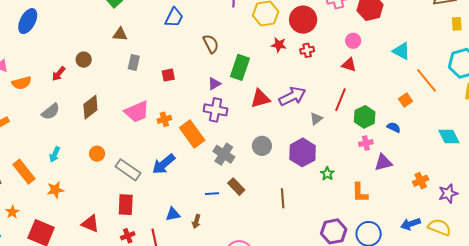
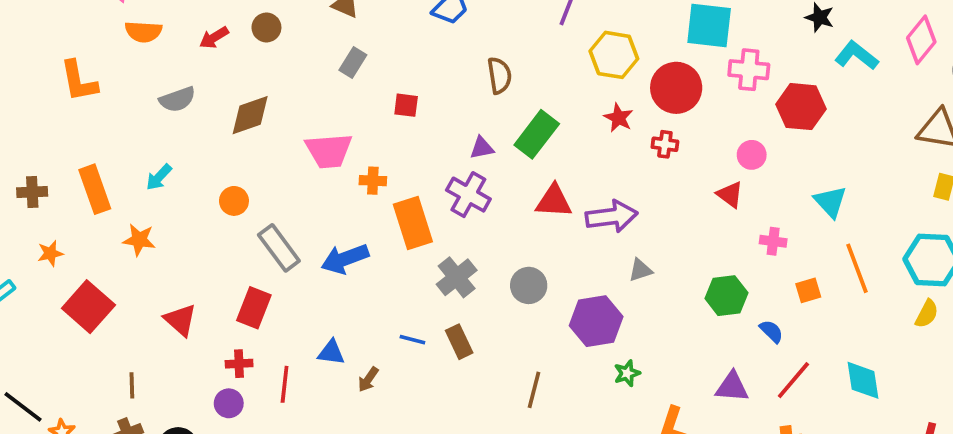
red line: (340, 100) -> (793, 380), moved
pink cross: (366, 143) -> (773, 241), moved

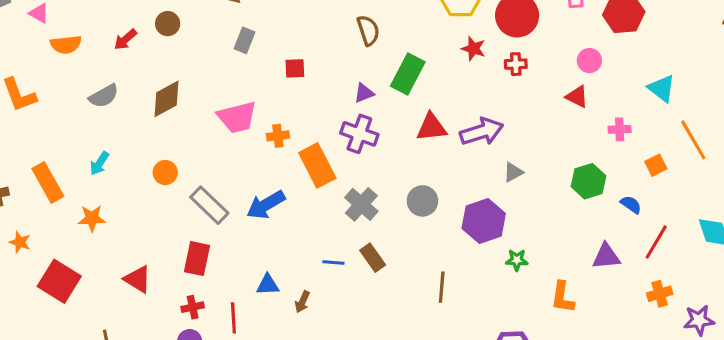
orange star: (50, 253) -> (20, 242), turned -30
green star: (627, 373) -> (517, 260), turned 30

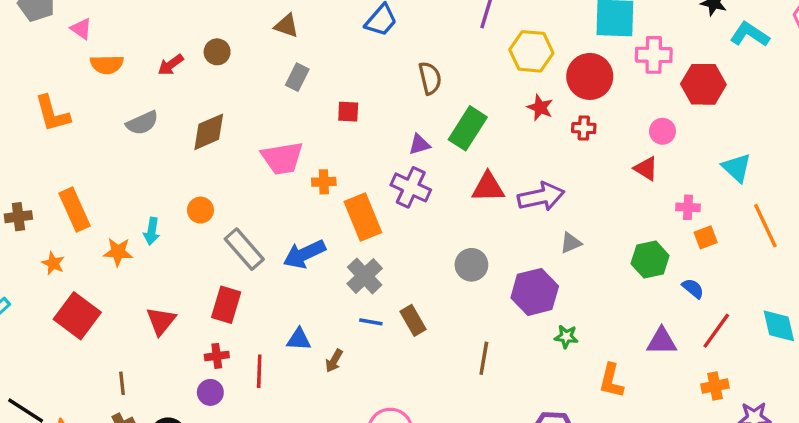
cyan arrow: (99, 163) -> (152, 231), moved, turned -30
orange square: (656, 165) -> (706, 237), moved
gray cross: (361, 204) -> (365, 276), moved
orange star: (20, 242) -> (53, 263), moved
red triangle: (138, 279) -> (161, 321), turned 32

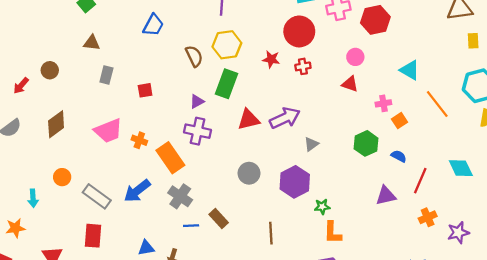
yellow hexagon: (531, 51) -> (227, 45), moved
orange cross: (324, 182) -> (139, 140), turned 35
orange star: (118, 252) -> (15, 228), moved
orange L-shape: (611, 381) -> (333, 233), moved

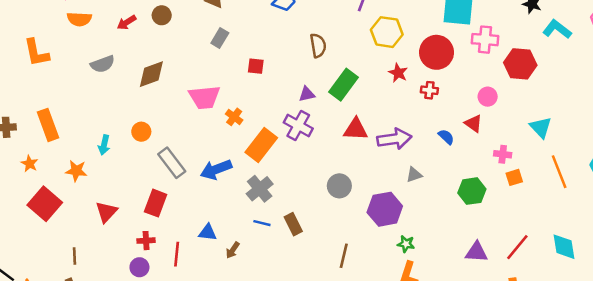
yellow hexagon: (227, 45) -> (387, 32), moved
blue semicircle: (399, 156) -> (446, 137), moved
orange rectangle: (170, 158) -> (261, 145), turned 56

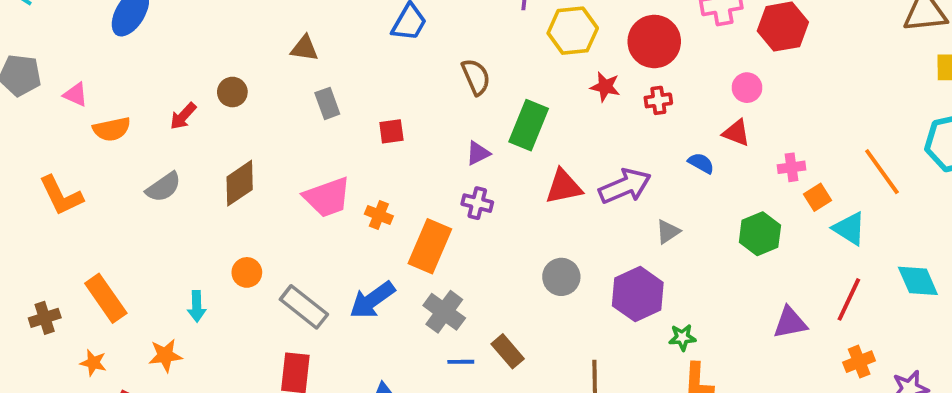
gray rectangle: (220, 38) -> (327, 103), turned -36
purple cross: (298, 125) -> (477, 203), size x0.7
cyan triangle: (541, 127) -> (849, 228), moved

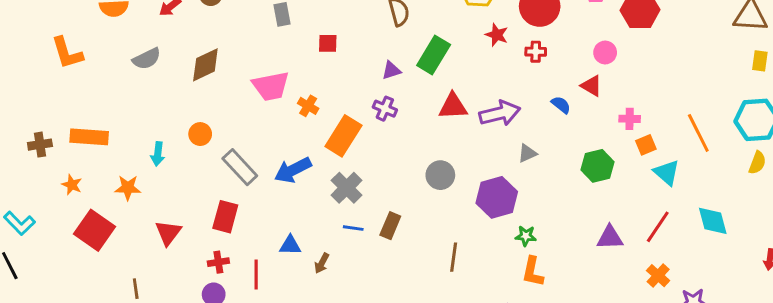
orange rectangle: (106, 298) -> (89, 137), turned -60
brown rectangle: (508, 351) -> (390, 226), turned 55
orange cross: (859, 362) -> (658, 276), turned -35

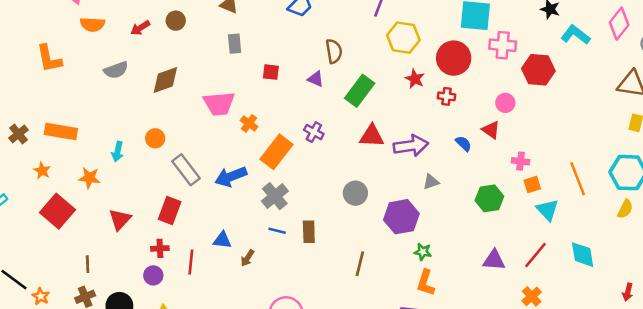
purple triangle: (391, 70) -> (316, 79), moved, turned 36
brown cross: (40, 145) -> (18, 134), turned -36
brown rectangle: (390, 226) -> (309, 232), turned -30

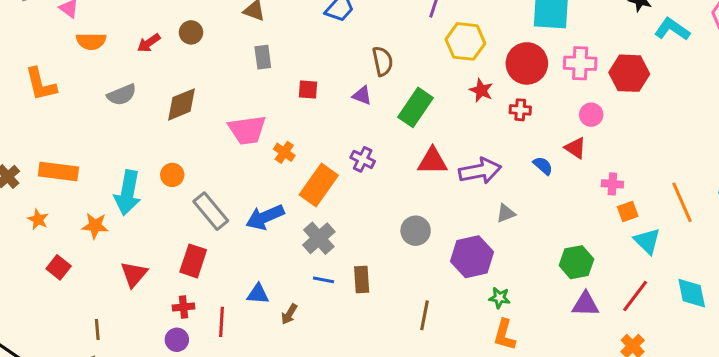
pink cross: (503, 45) -> (580, 63), moved
cyan arrow: (118, 152) -> (128, 193), size x1.8
green hexagon: (489, 198) -> (576, 262), moved
red square: (58, 211) -> (59, 267), size x0.6

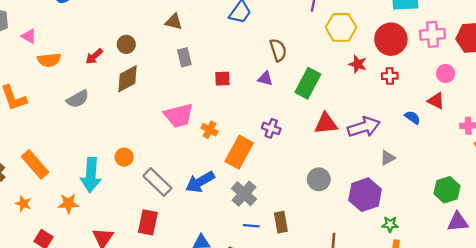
brown diamond: (182, 104) -> (128, 79), moved
orange rectangle: (58, 171) -> (35, 164), turned 48

